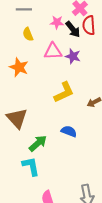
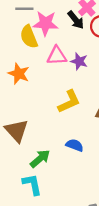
pink star: (57, 22) -> (46, 23), moved, size x1.6
black arrow: (73, 29) -> (76, 20), moved
yellow semicircle: (28, 34) -> (29, 37), size x1.5

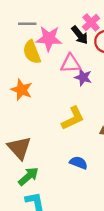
pink triangle: (57, 56) -> (71, 64), moved
green arrow: (40, 159) -> (28, 176), moved

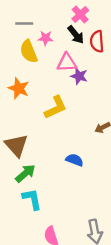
pink cross: (91, 23) -> (80, 15), moved
pink star: (49, 38) -> (46, 38), size x0.6
yellow L-shape: (73, 118) -> (56, 107), moved

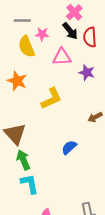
purple star: (79, 76) -> (87, 73), moved
blue semicircle: (75, 160) -> (69, 147), turned -63
green arrow: (25, 173) -> (23, 160), turned -72

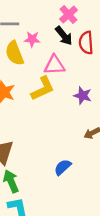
purple star: (87, 73) -> (83, 96), moved
yellow L-shape: (51, 98) -> (43, 89), moved

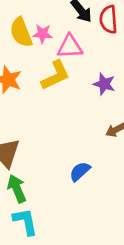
pink star: (32, 39) -> (43, 34), moved

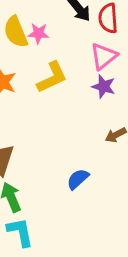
pink triangle: (70, 47) -> (104, 56), moved, turned -36

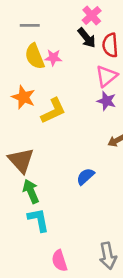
yellow L-shape: (52, 77) -> (53, 111), moved

